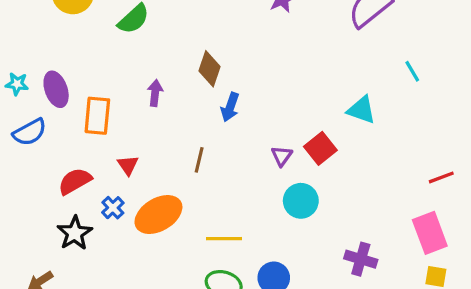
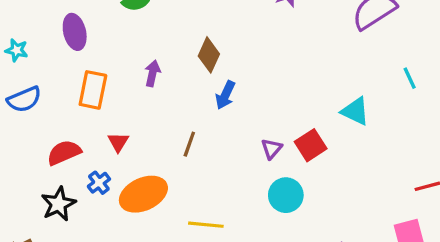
purple ellipse: (56, 89) -> (75, 32), moved

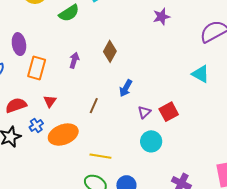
purple ellipse: (75, 32) -> (19, 44), moved
blue arrow: (225, 95) -> (126, 88), moved
cyan triangle: (355, 111) -> (201, 74), moved

